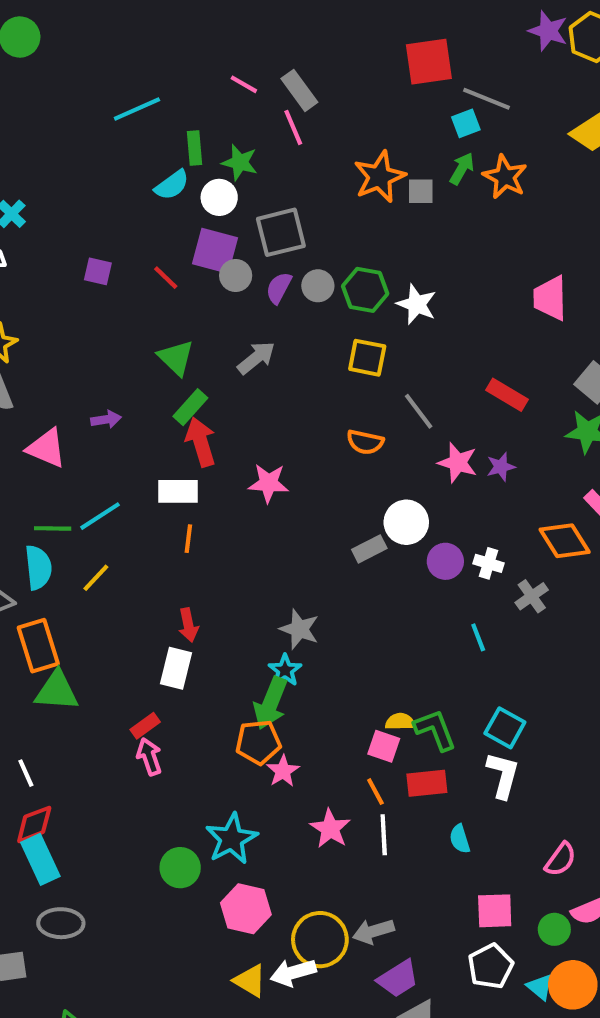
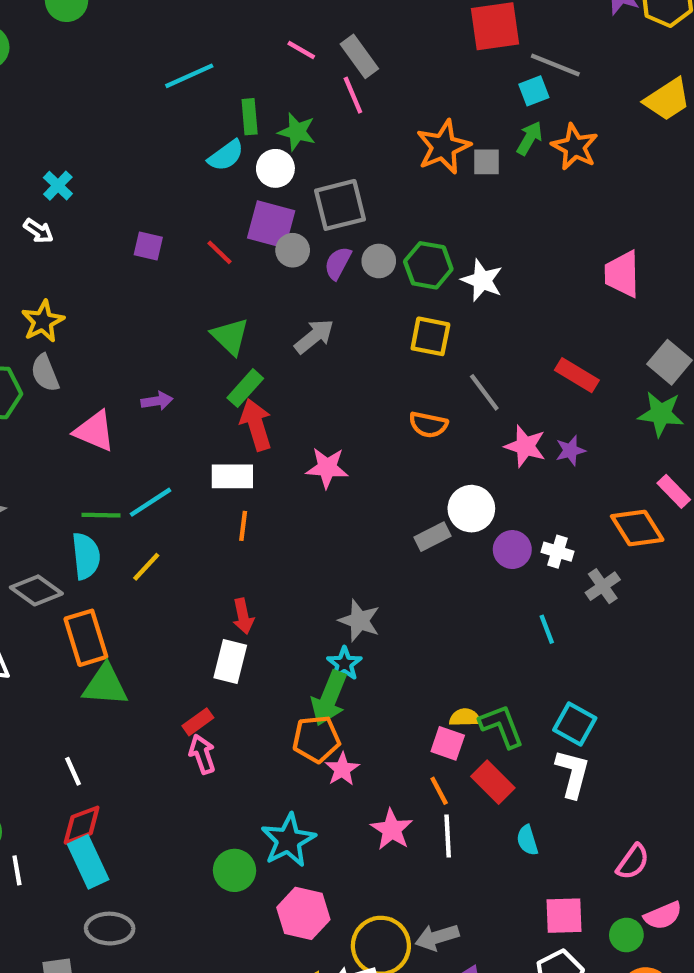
red rectangle: (427, 783) -> (493, 782), turned 51

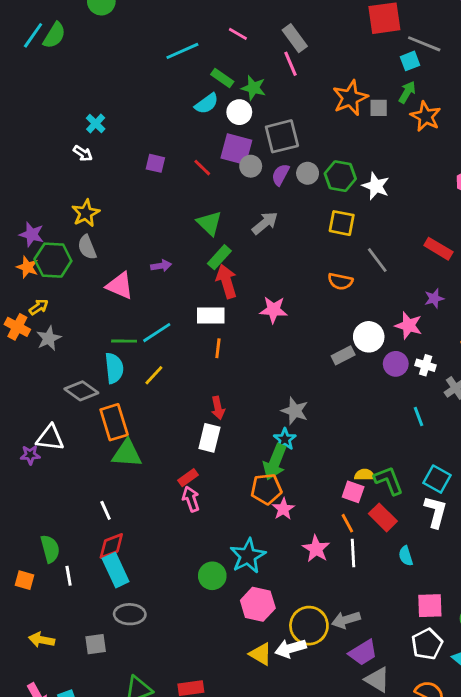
pink line: (301, 50) -> (238, 34), moved
green rectangle: (250, 117) -> (222, 78), turned -50
orange star: (575, 147) -> (426, 116), moved
pink star: (525, 446) -> (409, 325), moved

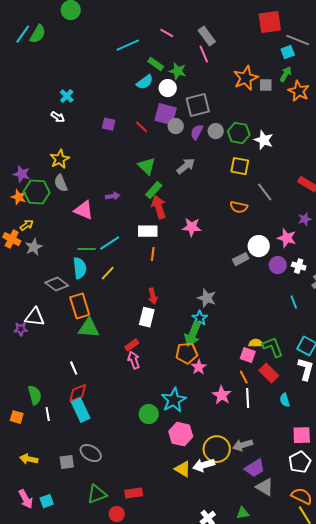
gray ellipse: (130, 614) -> (91, 453), moved, turned 30

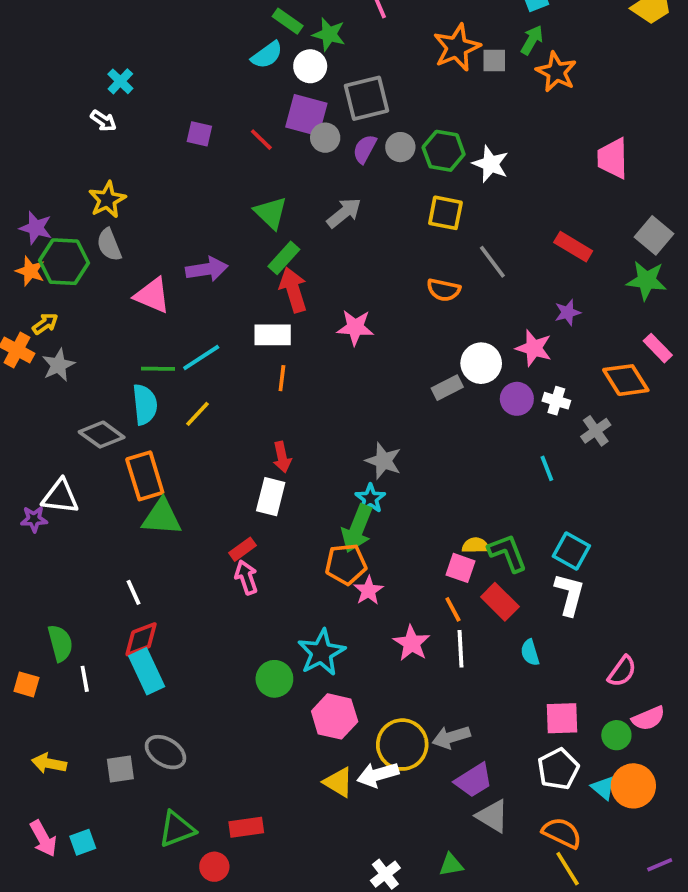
purple arrow: (113, 196) -> (207, 269), size x1.5

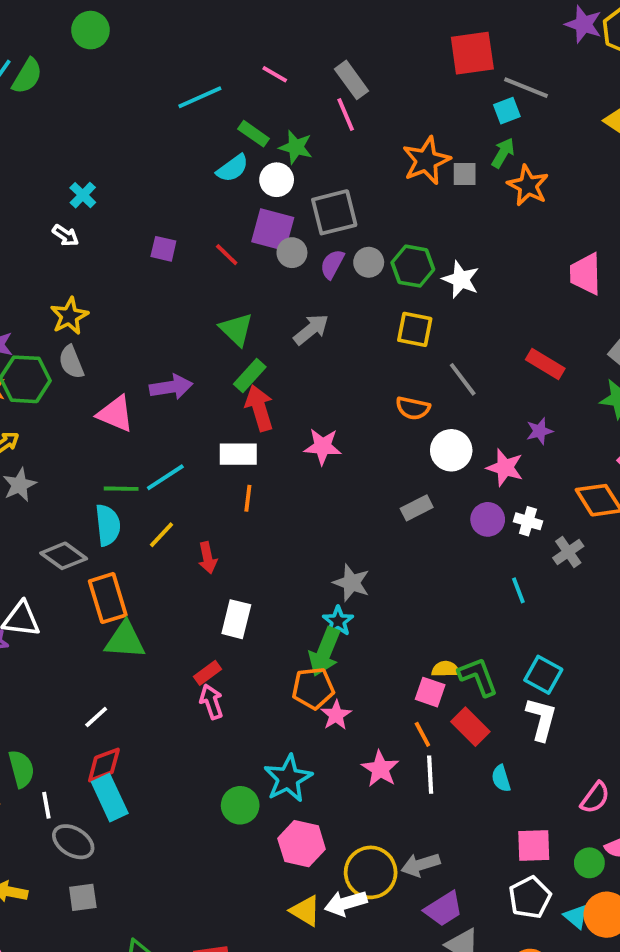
white circle: (481, 363) -> (451, 450), moved
red arrow: (282, 457) -> (208, 558), moved
white line: (134, 592) -> (96, 717), turned 72
gray ellipse: (165, 752) -> (73, 842), moved

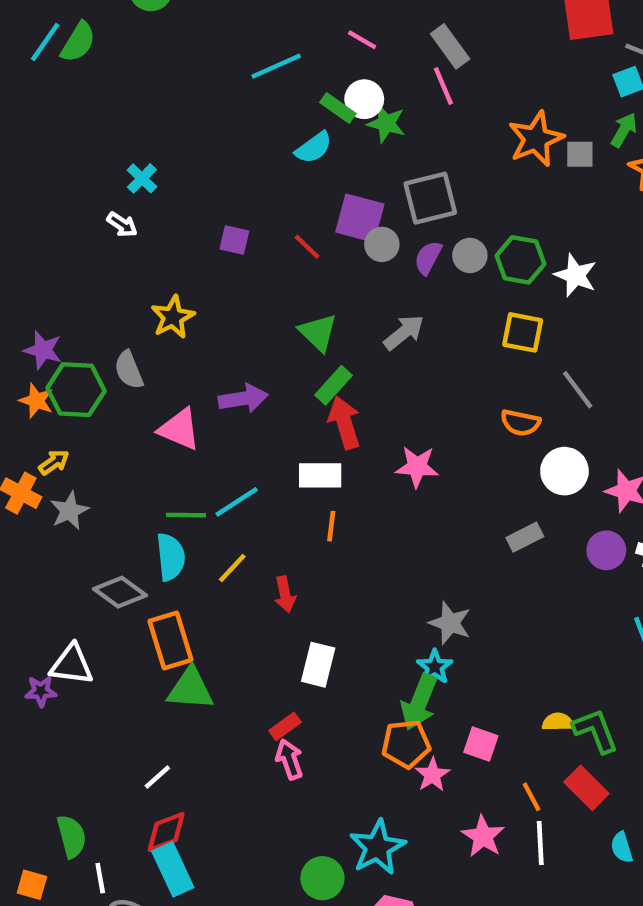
white circle: (277, 180) -> (364, 99), moved
yellow star: (69, 316) -> (173, 317), moved
pink square: (430, 692) -> (481, 744), moved

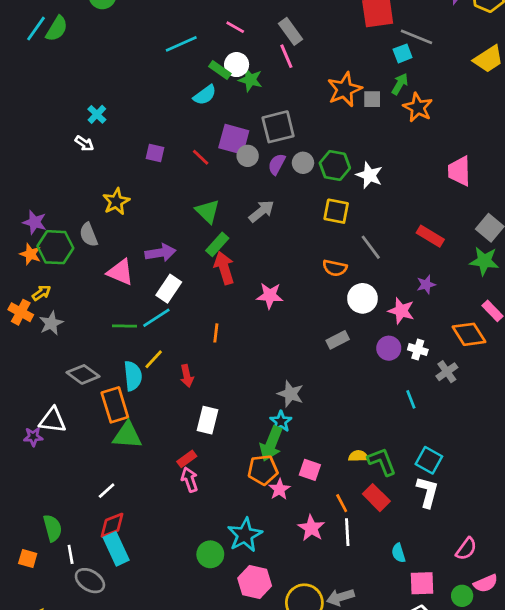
white rectangle: (320, 475) -> (169, 289), moved, turned -56
cyan semicircle: (171, 557) -> (133, 376), moved
cyan semicircle: (622, 847) -> (398, 553), moved

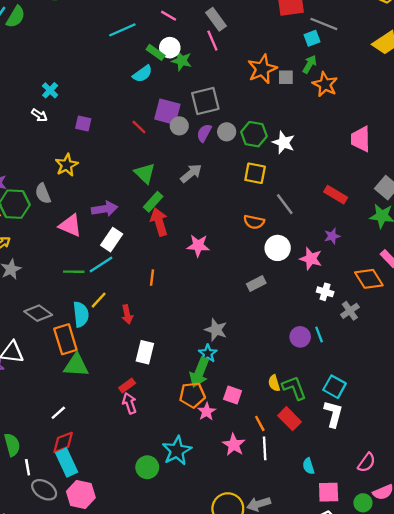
purple square: (155, 153) -> (83, 124), moved
purple circle: (389, 348) -> (300, 337), moved
yellow semicircle: (358, 456) -> (274, 383), turned -105
pink hexagon: (255, 582) -> (81, 495), moved

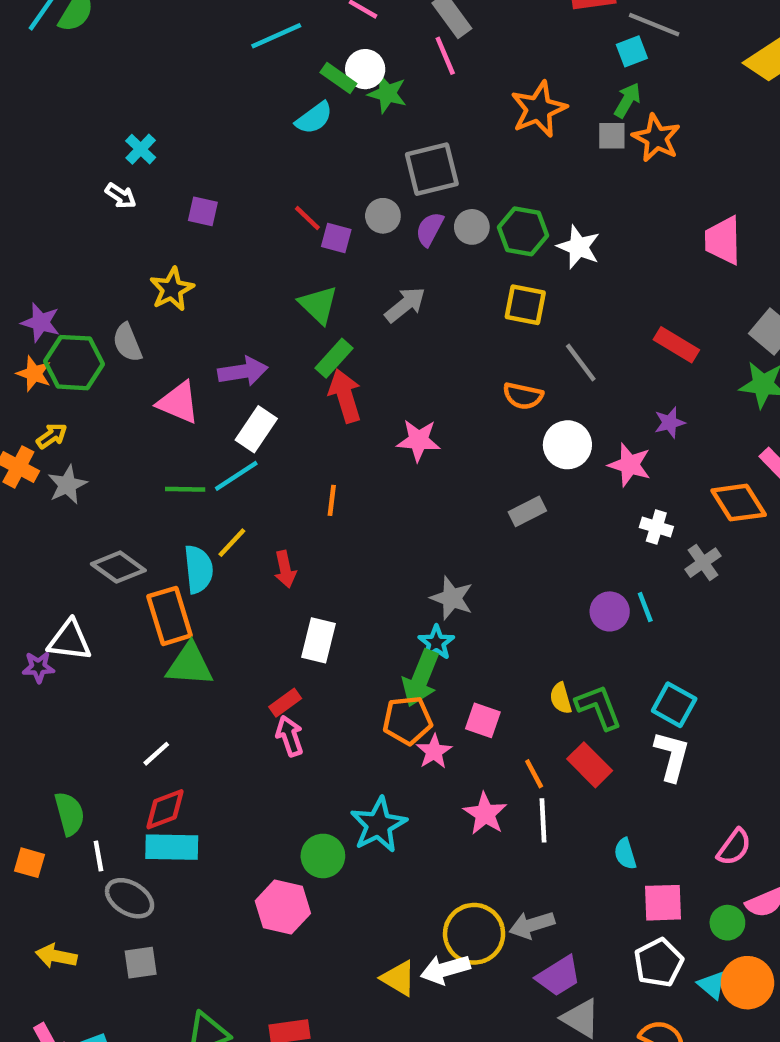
gray square: (286, 77) -> (612, 136), moved
purple square: (167, 112) -> (336, 238), moved, size x0.6
cyan rectangle: (67, 463) -> (172, 847), turned -64
pink hexagon: (81, 495) -> (283, 907), moved

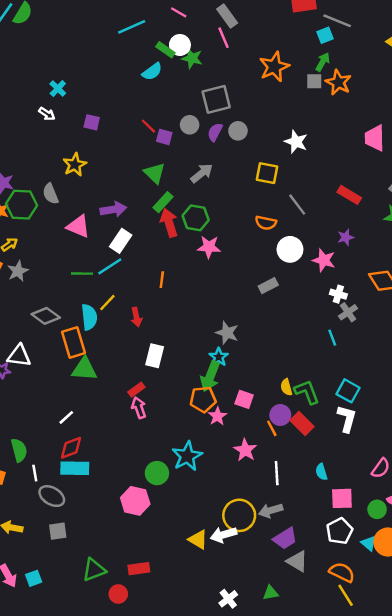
green hexagon: (523, 231) -> (196, 218), moved
gray cross: (703, 563) -> (348, 312), moved
purple circle: (610, 611) -> (280, 415), moved
white line: (543, 820) -> (277, 473), moved

